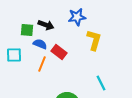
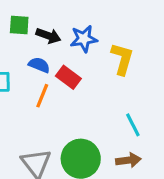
blue star: (77, 17) -> (84, 39), moved
green square: (27, 30) -> (19, 25), moved

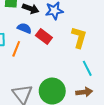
yellow L-shape: (122, 59) -> (79, 37), moved
orange line: (42, 96) -> (16, 49), moved

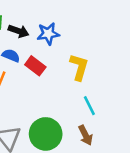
brown arrow: (84, 92) -> (85, 135), turned 70

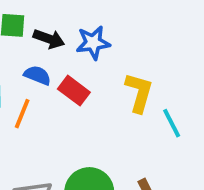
cyan line: (89, 106) -> (172, 123), moved

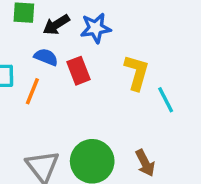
black arrow: (49, 39) -> (56, 25), turned 128
red rectangle: (74, 91) -> (78, 71), turned 32

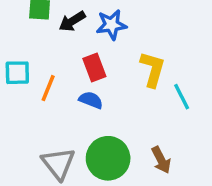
blue semicircle: (46, 57) -> (91, 100), moved

